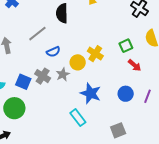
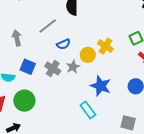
blue square: (23, 82) -> (28, 67), moved
gray square: (118, 130) -> (128, 123), turned 35

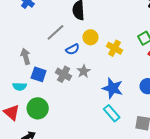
gray arrow: (17, 38) -> (26, 56), moved
yellow circle: (88, 55) -> (90, 37), moved
cyan rectangle: (88, 110) -> (112, 113), moved

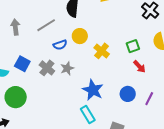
gray arrow: (26, 56) -> (15, 27), moved

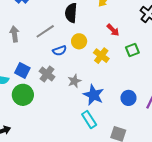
red arrow: (139, 67) -> (113, 30), moved
gray star: (67, 68) -> (74, 81), moved
green circle: (16, 97) -> (23, 95), moved

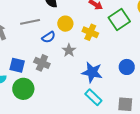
gray line: (45, 31) -> (30, 22), turned 36
green square: (132, 50) -> (119, 19), size x1.5
gray star: (74, 81) -> (69, 50), moved

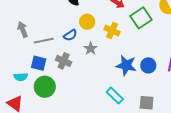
gray line: (30, 22) -> (44, 41), moved
blue star: (92, 72) -> (126, 65), moved

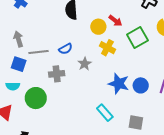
yellow circle: (87, 22) -> (98, 27), moved
gray cross: (64, 61) -> (57, 74), turned -35
blue square: (39, 63) -> (19, 64), moved

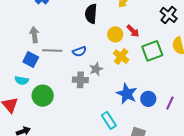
gray cross: (57, 74) -> (80, 80), moved

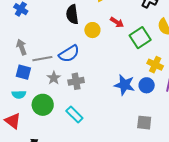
yellow circle: (115, 34) -> (92, 30), moved
blue semicircle: (79, 51) -> (69, 54), size x1.5
yellow cross: (121, 57) -> (155, 65), moved
gray star: (96, 69) -> (54, 78), moved
cyan rectangle: (109, 120) -> (74, 115), moved

